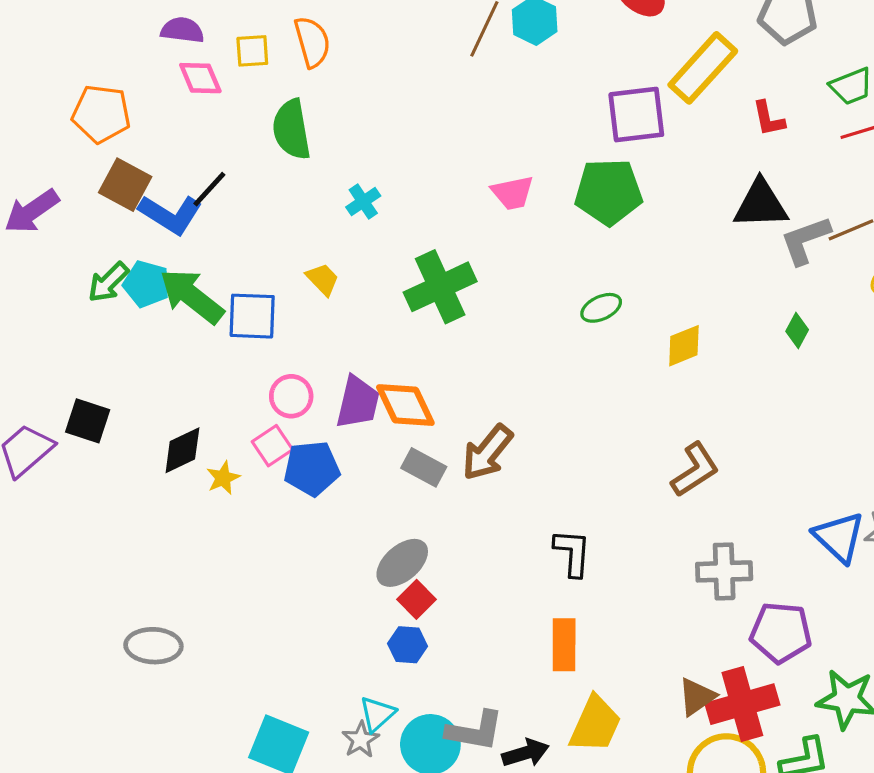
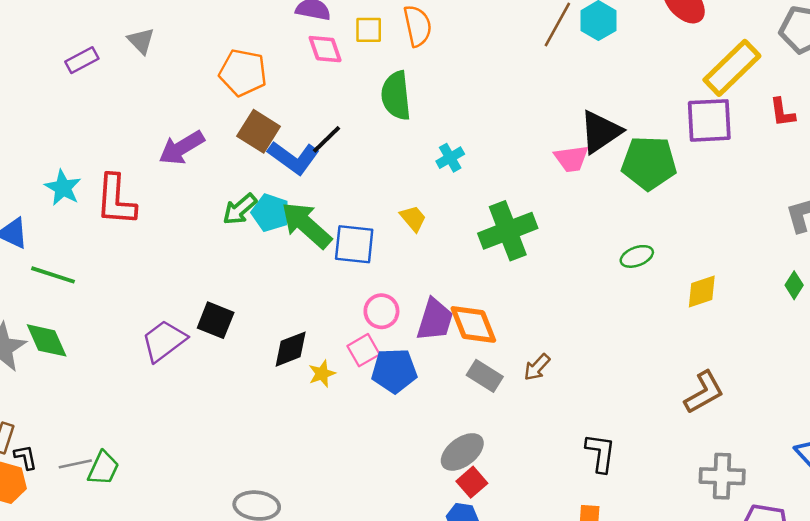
purple square: (636, 115) -> (709, 120), moved
black triangle: (761, 204) -> (600, 132), moved, turned -36
brown arrow: (487, 452) -> (537, 367), size x0.6

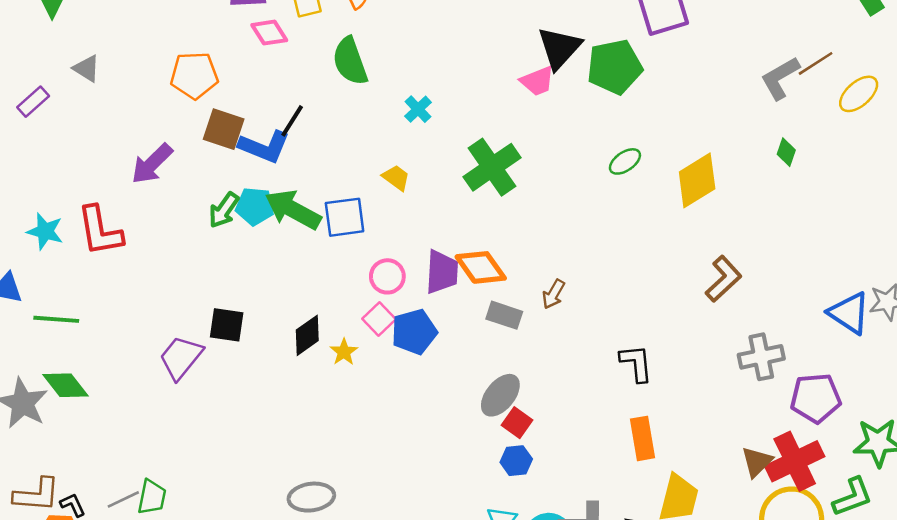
yellow diamond: (702, 291) -> (697, 180), size x1.5

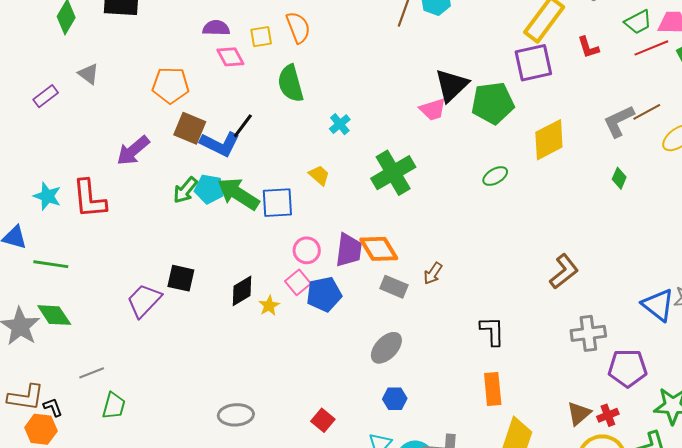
yellow diamond: (697, 180) -> (549, 140), moved
red square: (517, 423) -> (323, 420), moved
red cross: (795, 461) -> (608, 415), size x0.5
gray line: (123, 499) -> (92, 373), moved

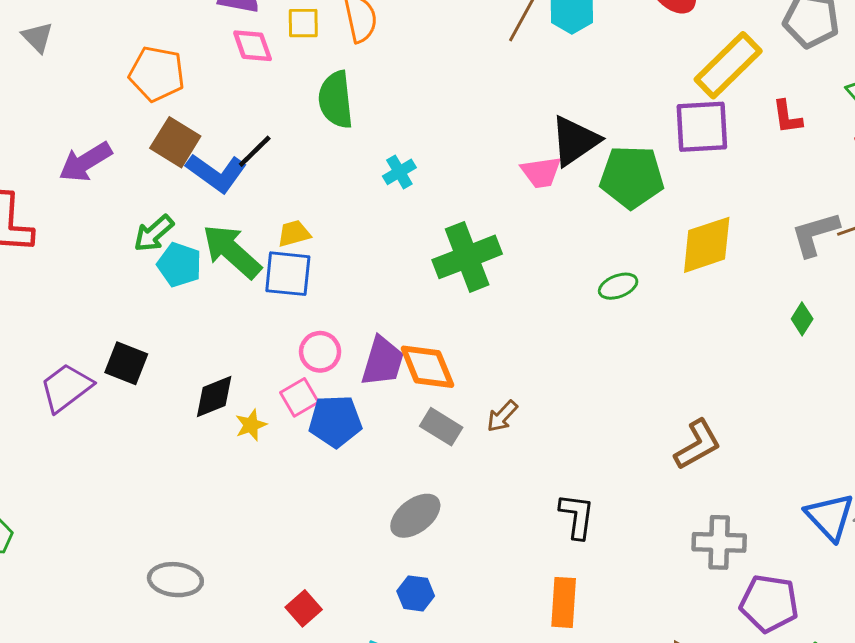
yellow trapezoid: (319, 175) -> (294, 233), moved, turned -65
cyan pentagon: (209, 189) -> (179, 265), moved

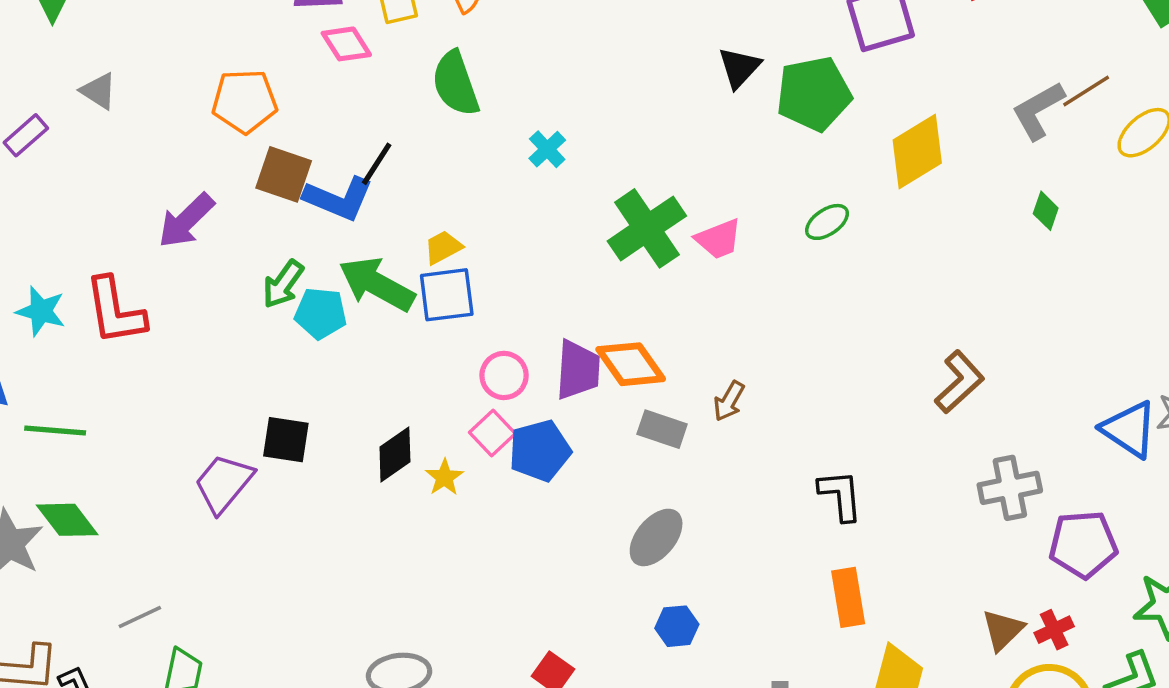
black triangle: (575, 141) -> (739, 68), size x0.7
pink trapezoid: (541, 172) -> (719, 239), moved

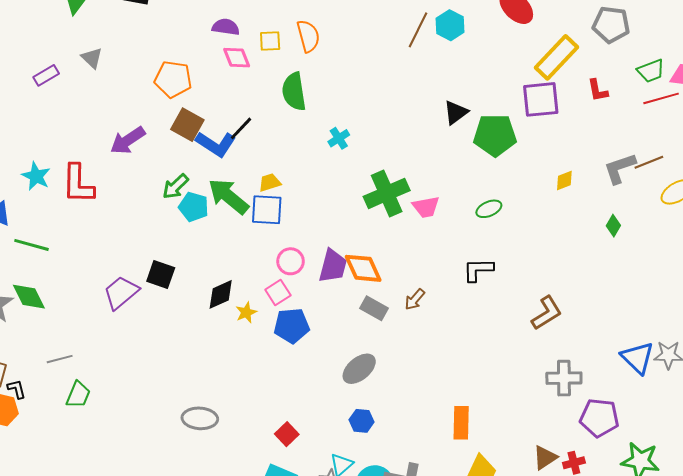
yellow diamond: (917, 151) -> (564, 180), moved, size x0.5
blue pentagon: (540, 451) -> (292, 326), moved
black L-shape: (840, 495) -> (478, 270), moved, turned -96

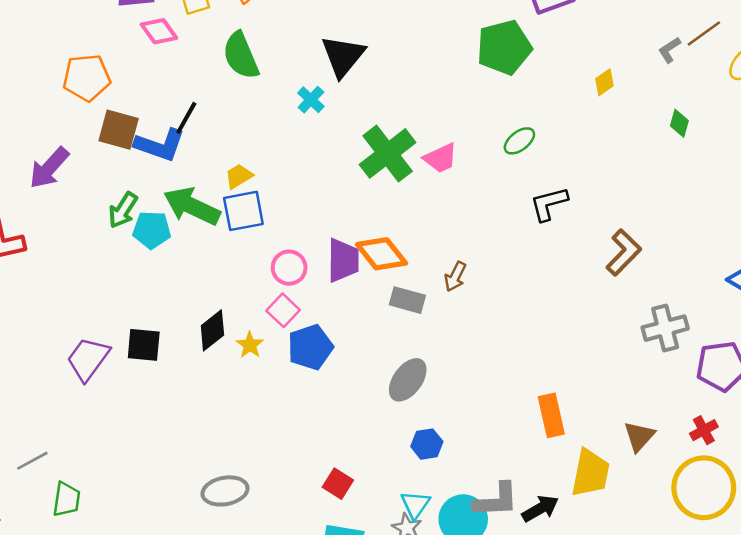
black triangle: (456, 112) -> (343, 56), moved, size x1.4
gray L-shape: (620, 168) -> (669, 50), size x0.6
black L-shape: (478, 270) -> (549, 204), moved
black square: (161, 274) -> (144, 345), moved
brown triangle: (545, 458) -> (639, 436), moved

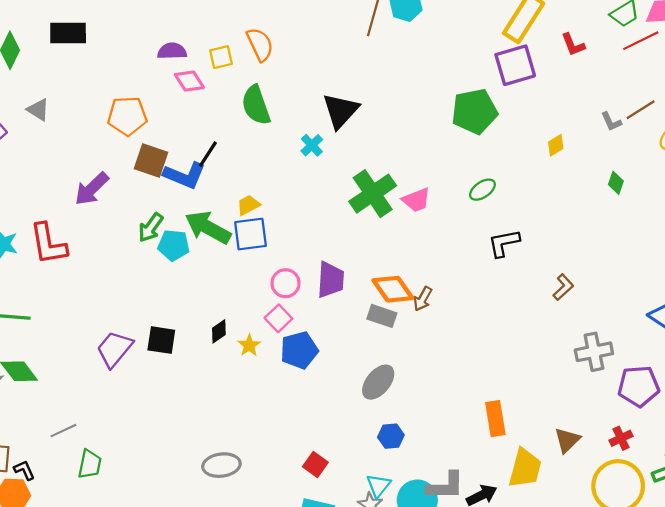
gray L-shape: (669, 50) -> (611, 122), turned -85
brown L-shape: (624, 252) -> (563, 287), size x0.7
orange diamond: (381, 254) -> (393, 289), moved
black diamond: (212, 330) -> (219, 331), size x0.7

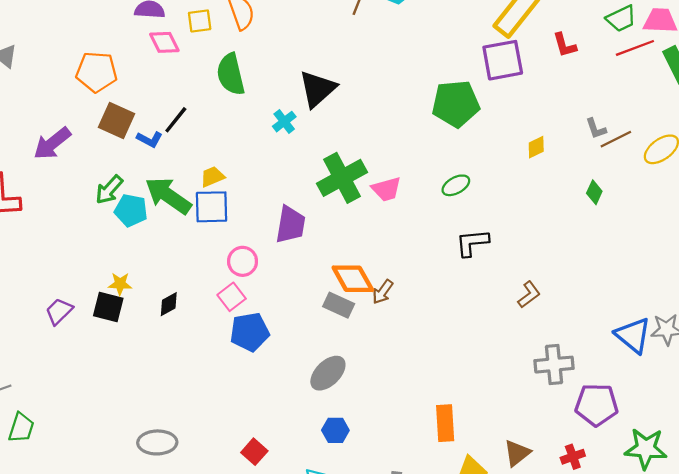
brown line: (641, 110) -> (616, 139), moved
blue L-shape: (185, 175) -> (150, 139), size x0.6
purple trapezoid: (331, 280) -> (290, 225), moved
yellow star: (249, 345) -> (120, 284), moved, turned 30
purple trapezoid: (114, 349) -> (59, 311), size x0.7

